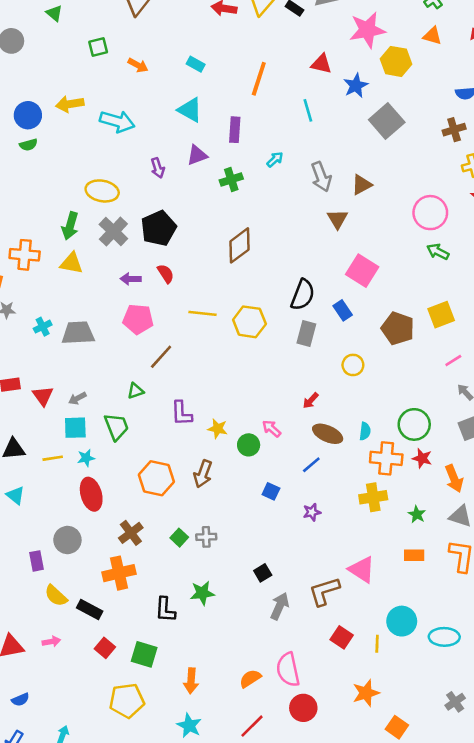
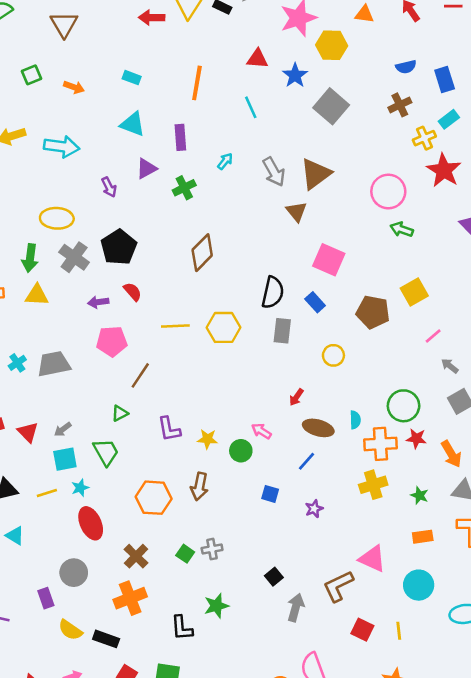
brown triangle: (362, 185) -> (316, 174), size x1.5
cyan circle: (402, 621) -> (419, 585), moved

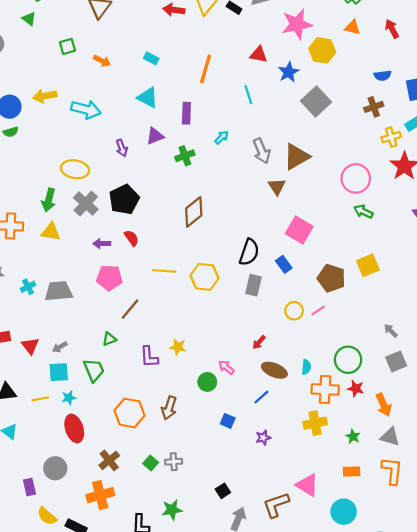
pink line: (433, 336) -> (318, 311), moved
yellow star: (207, 439) -> (178, 347), moved

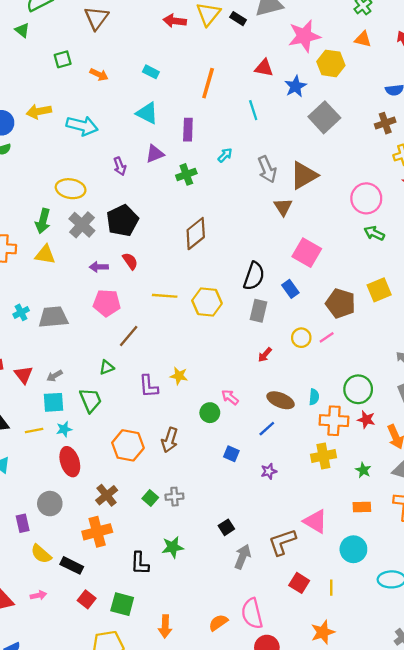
red arrow: (259, 342) -> (265, 355), moved

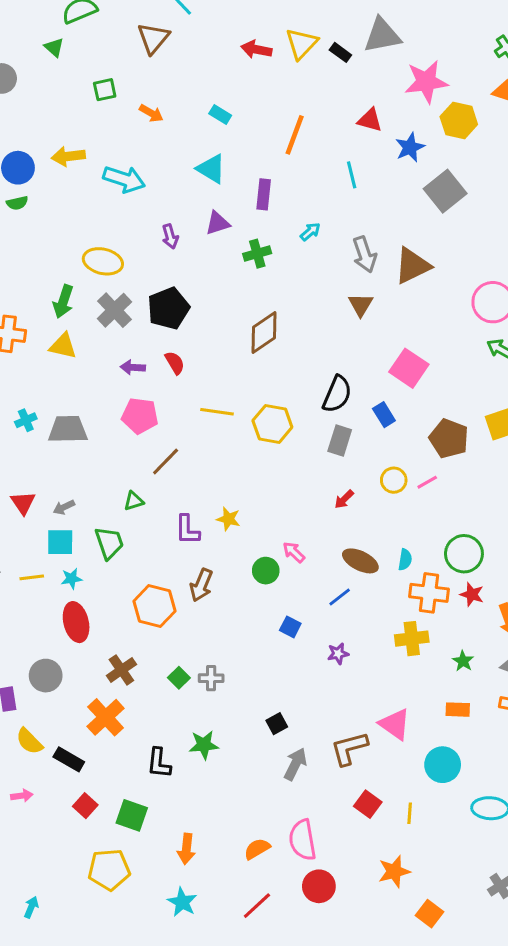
brown triangle: (283, 207) -> (361, 305), moved
brown arrow: (170, 440) -> (201, 585), moved
orange cross: (97, 532) -> (106, 717), turned -32

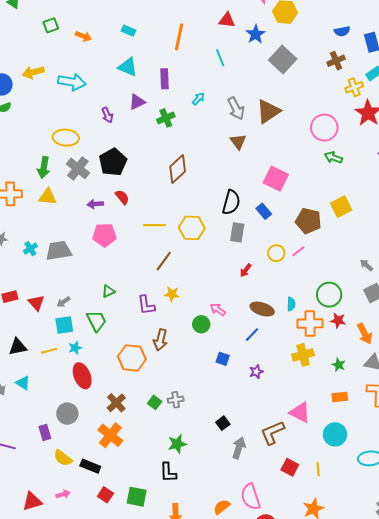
brown line: (166, 461) -> (164, 261), moved
black L-shape: (159, 763) -> (168, 472), moved

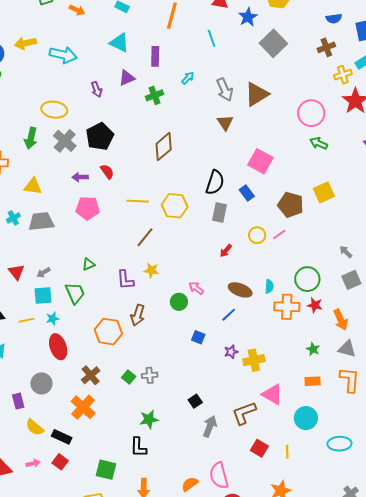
yellow triangle: (48, 197) -> (33, 186), moved
yellow cross: (303, 355) -> (254, 360), moved
red square: (105, 495) -> (60, 462), moved

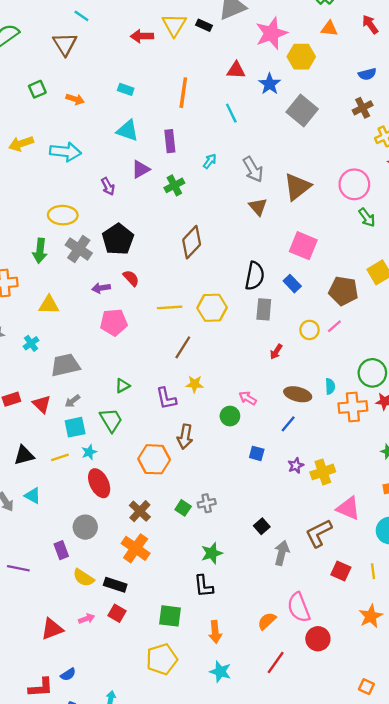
brown triangle: (257, 94) -> (297, 187), moved
green arrow: (319, 143) -> (367, 217), turned -144
gray trapezoid: (41, 221) -> (65, 365), moved

